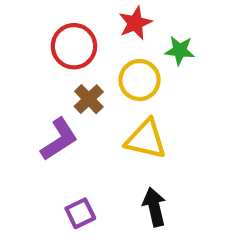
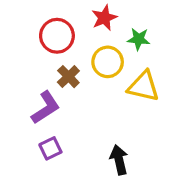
yellow triangle: (146, 139) -> (143, 86), moved
purple square: (80, 213) -> (50, 148), moved

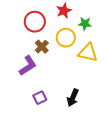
purple square: (50, 148) -> (40, 98), moved
black arrow: (119, 160) -> (73, 98), turned -144

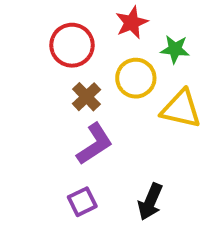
purple L-shape: (28, 66) -> (95, 144), moved

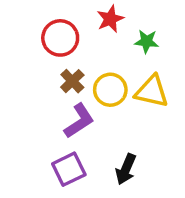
yellow circle: (136, 78) -> (110, 90), moved
purple square: (82, 202) -> (69, 169), size x1.4

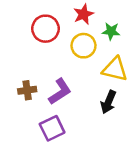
brown cross: (72, 81) -> (27, 90), moved, turned 36
yellow circle: (110, 90) -> (83, 46), moved
black arrow: (126, 169) -> (108, 102), moved

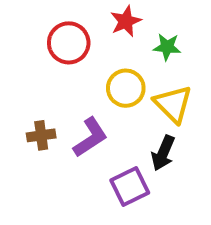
yellow circle: (83, 46) -> (126, 88), moved
yellow triangle: (115, 69) -> (173, 104), turned 32
purple square: (52, 128) -> (130, 187), moved

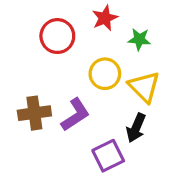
brown cross: (41, 135) -> (34, 113), size x1.4

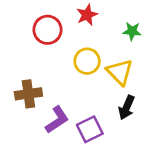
green star: (139, 39) -> (132, 31), moved
purple L-shape: (75, 115) -> (57, 120), moved
black arrow: (136, 128) -> (127, 107), moved

